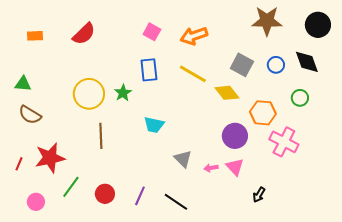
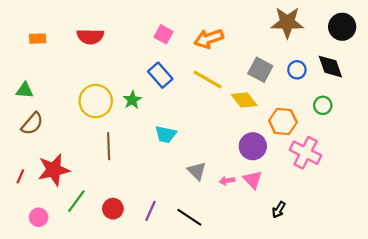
red semicircle: (84, 34) -> (90, 36), turned 45
blue rectangle: (149, 70) -> (160, 75), turned -35
brown semicircle: (30, 115) -> (32, 124), turned -80

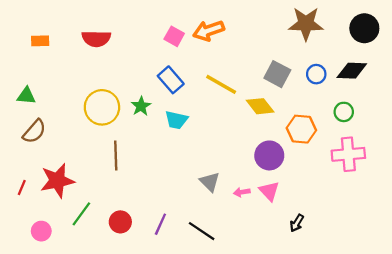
orange arrow: (209, 39) -> (209, 31), moved
black diamond: (330, 67) -> (352, 71), turned -68
cyan trapezoid: (166, 134) -> (176, 120), moved
pink cross: (306, 153) -> (348, 154), moved, turned -32

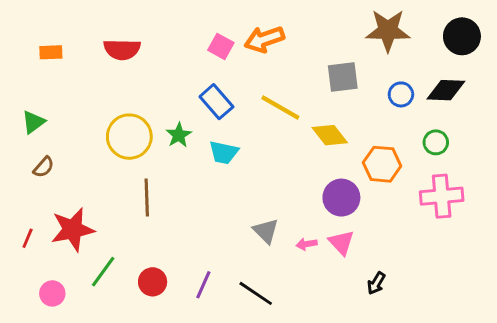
gray square: (277, 74) -> (343, 77), moved, turned -35
green triangle: (26, 96) -> (33, 122), turned -42
brown semicircle: (34, 131) -> (44, 167), size x0.7

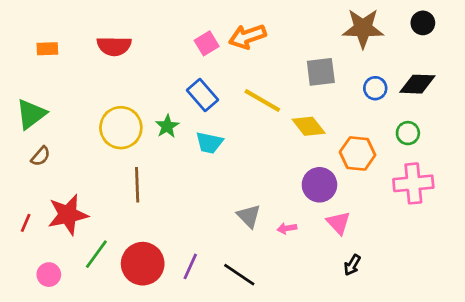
black circle: (462, 36) -> (423, 23), moved, size x0.7
pink square: (221, 46) -> (207, 43), turned 30
green triangle: (33, 122) -> (31, 114), size x1.4
pink triangle: (341, 243) -> (339, 223), moved
red circle: (153, 282) -> (143, 264), size x1.6

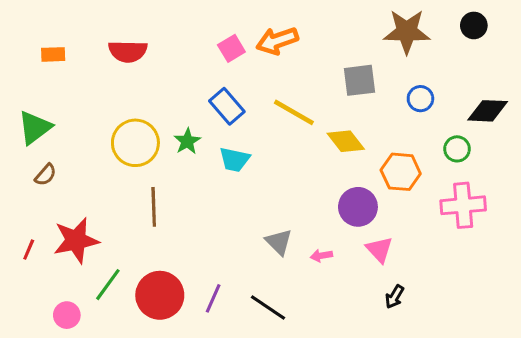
black diamond: (417, 84) -> (488, 111), moved
pink circle: (49, 275) -> (67, 315), moved

